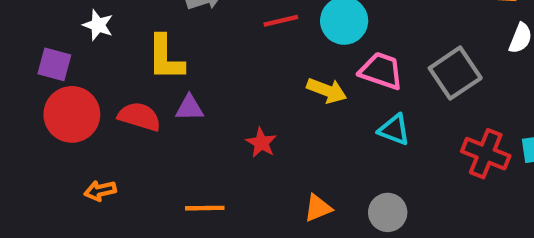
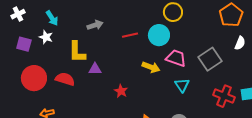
purple square: (54, 64) -> (24, 44), moved
purple triangle: (189, 108) -> (95, 69), moved
cyan triangle: (394, 130) -> (182, 85), turned 35

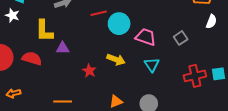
cyan circle: (159, 35) -> (119, 24), moved
gray square: (210, 59) -> (181, 38), size x0.6
yellow arrow: (151, 67) -> (116, 59), moved
red cross: (224, 96) -> (195, 76), turned -35

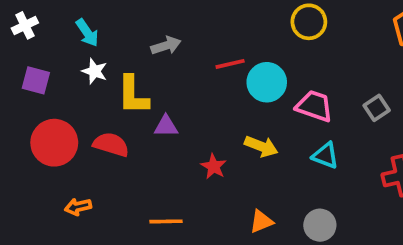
white star: (12, 15) -> (95, 71), moved
cyan triangle: (152, 65) -> (325, 156), turned -35

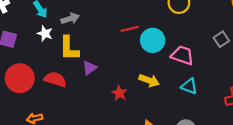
gray arrow: (166, 46) -> (70, 19), moved
gray square: (377, 108) -> (221, 39), moved
purple triangle: (166, 126) -> (90, 68), turned -35

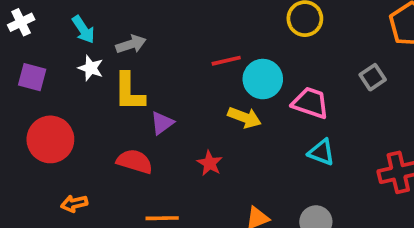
red semicircle: (55, 79) -> (135, 161), moved
yellow arrow: (149, 80) -> (244, 117), moved

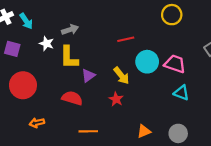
cyan arrow: (83, 30) -> (26, 21), moved
cyan circle: (263, 79) -> (147, 62), moved
yellow arrow: (244, 117) -> (121, 76), moved, turned 30

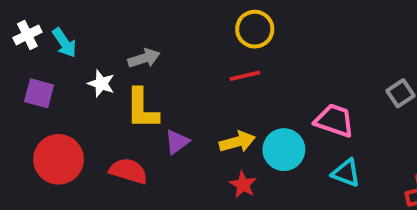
yellow circle: (172, 15) -> (255, 29), moved
cyan circle: (147, 62) -> (284, 150), moved
yellow arrow: (121, 76) -> (237, 142), turned -66
red semicircle: (72, 98) -> (128, 171), moved
red star: (116, 99) -> (243, 185), moved

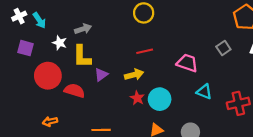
red line: (245, 76) -> (145, 51), moved
cyan circle: (284, 150) -> (160, 99), moved
red circle: (59, 159) -> (48, 76), moved
cyan triangle: (346, 173) -> (204, 92), moved

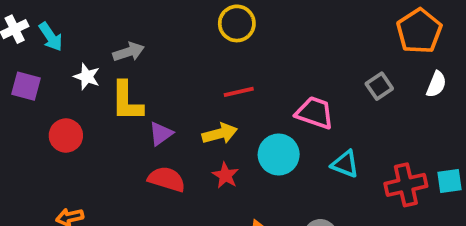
red circle: (48, 76) -> (66, 136), size x0.7
red semicircle: (74, 91) -> (167, 179), moved
cyan circle: (160, 99) -> (279, 155), moved

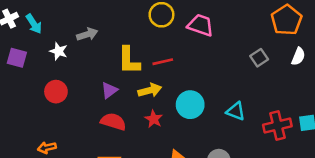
yellow L-shape: (127, 101) -> (129, 60), moved
pink trapezoid: (315, 113) -> (201, 25), moved
red circle: (66, 136) -> (56, 92), moved

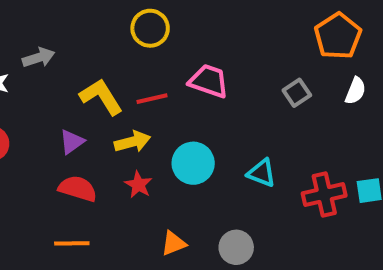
pink trapezoid: (201, 25) -> (209, 81), moved
yellow L-shape: (129, 60) -> (101, 97), turned 148

